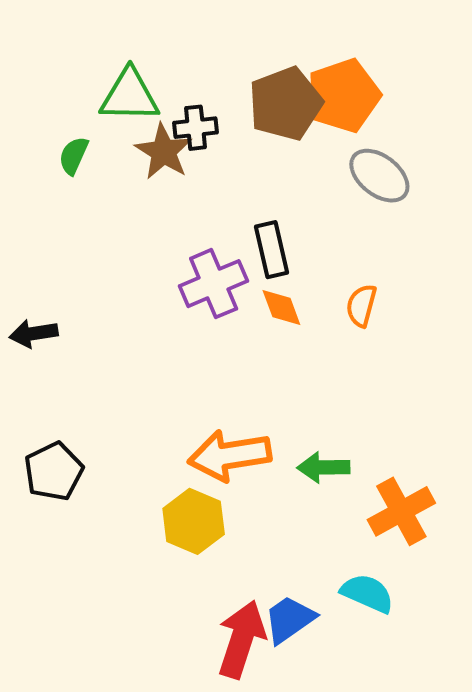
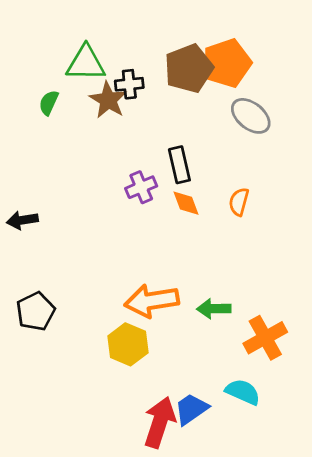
purple cross: (214, 284) -> (141, 187), size x0.7

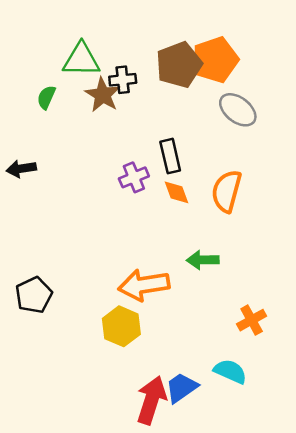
orange semicircle: (239, 202) -> (227, 191), size x1.6
black arrow: (22, 220) -> (21, 169), moved
green arrow: (214, 309) -> (203, 260), moved
orange cross: (265, 338) -> (252, 320), size x0.7

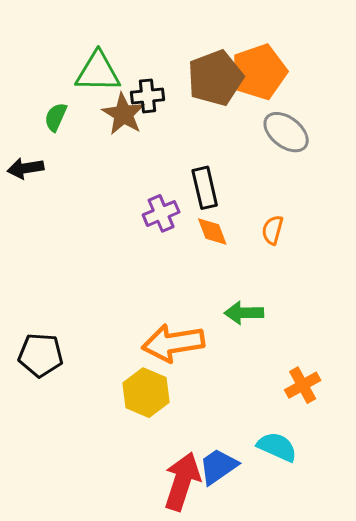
black arrow: (21, 169) -> (26, 168), moved
orange semicircle: (227, 191) -> (273, 230), size x0.6
black pentagon: (34, 295) -> (41, 355), turned 30

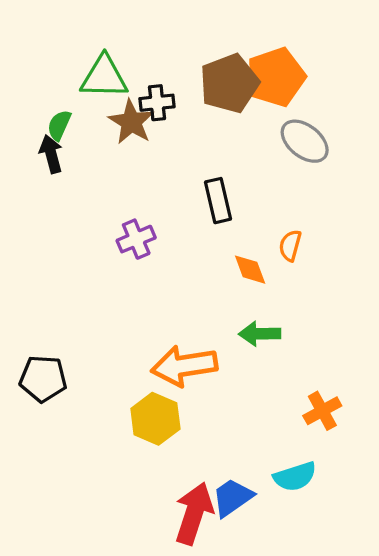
black arrow: (26, 168) -> (51, 154), moved, turned 84
purple cross: (161, 213) -> (136, 239), moved
orange diamond: (212, 231) -> (250, 270), moved
cyan semicircle: (277, 447) -> (295, 477), turned 138

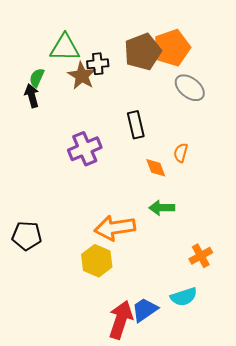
purple cross: (136, 239) -> (85, 149), size x1.4

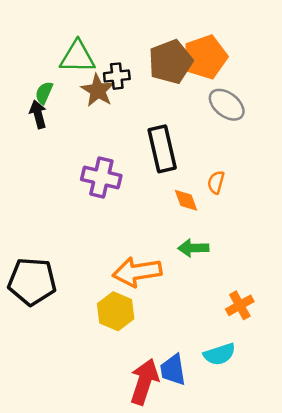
black rectangle: (136, 125) -> (162, 149), size x1.4
purple cross: (85, 149) -> (101, 178), turned 36
black pentagon: (27, 236) -> (32, 281), size x1.4
blue trapezoid: (145, 310) -> (173, 370), turned -64

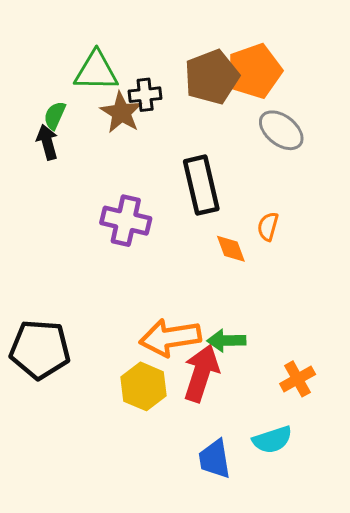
green arrow: (193, 248) -> (226, 341), moved
red arrow: (144, 382) -> (201, 373), moved

